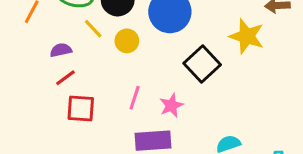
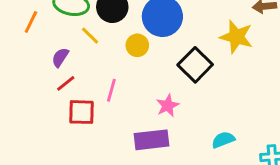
yellow circle: (127, 41) -> (137, 45), moved
purple semicircle: (61, 50) -> (60, 57), turned -42
pink line: (135, 98) -> (111, 90), moved

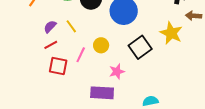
yellow line: (90, 36) -> (71, 26), moved
yellow circle: (137, 45) -> (101, 45), moved

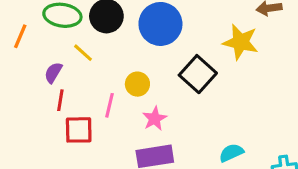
yellow line: (71, 26) -> (83, 53), moved
red line: (51, 45) -> (60, 100), turned -40
pink star: (117, 71) -> (155, 119), moved

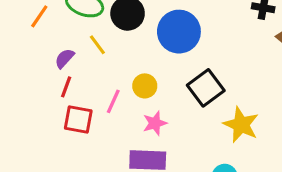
yellow star: (241, 42) -> (241, 125), moved

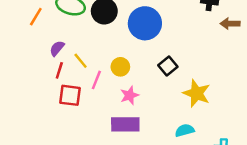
yellow line: (97, 45) -> (81, 61), moved
black square: (206, 88) -> (168, 66), size x0.7

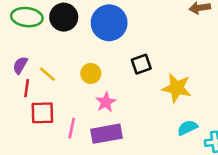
black square: (168, 66) -> (141, 64), turned 30
pink line: (96, 80) -> (72, 128), moved
cyan semicircle: (185, 130) -> (187, 128), moved

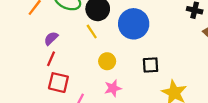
yellow line: (47, 74) -> (92, 32), moved

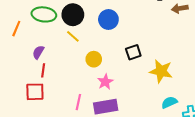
blue circle: (134, 24) -> (108, 19), size x0.7
red square: (58, 83) -> (35, 92), moved

